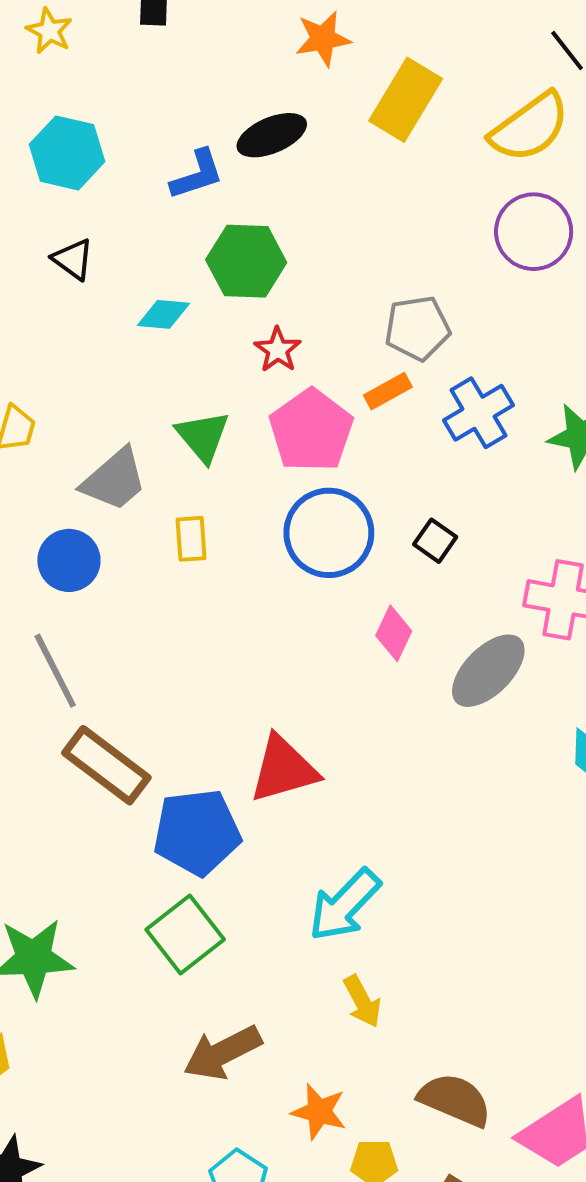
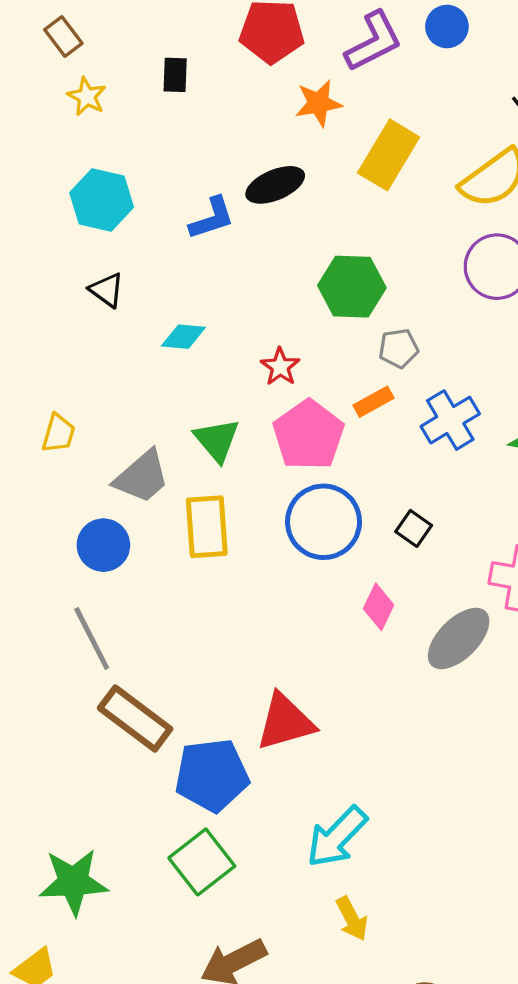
green hexagon: (246, 261) -> (352, 287), moved
gray pentagon: (417, 328) -> (399, 348), size x0.7
yellow rectangle: (191, 539) -> (207, 527), size x1.6

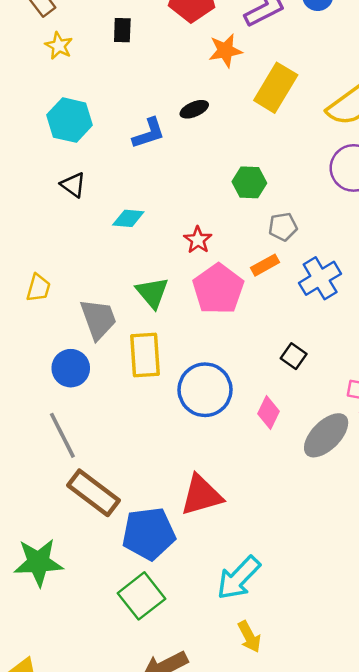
black ellipse: (275, 185) -> (194, 109), size x0.7
green hexagon: (352, 287) -> (249, 182), size x0.7
gray trapezoid: (142, 477) -> (98, 319), turned -69
blue circle: (324, 522) -> (205, 390), moved
green star: (73, 882) -> (38, 562), moved

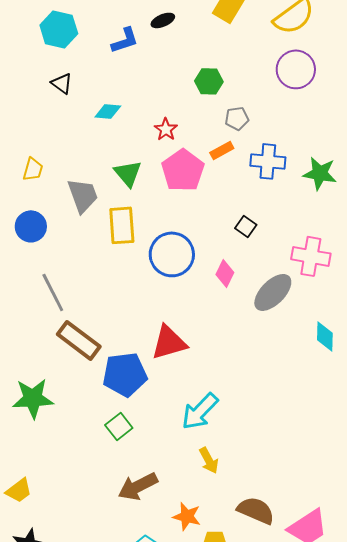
blue cross: (320, 278) -> (268, 161), turned 36
blue circle: (71, 368) -> (31, 226), moved
green square: (141, 596) -> (119, 426), size x0.7

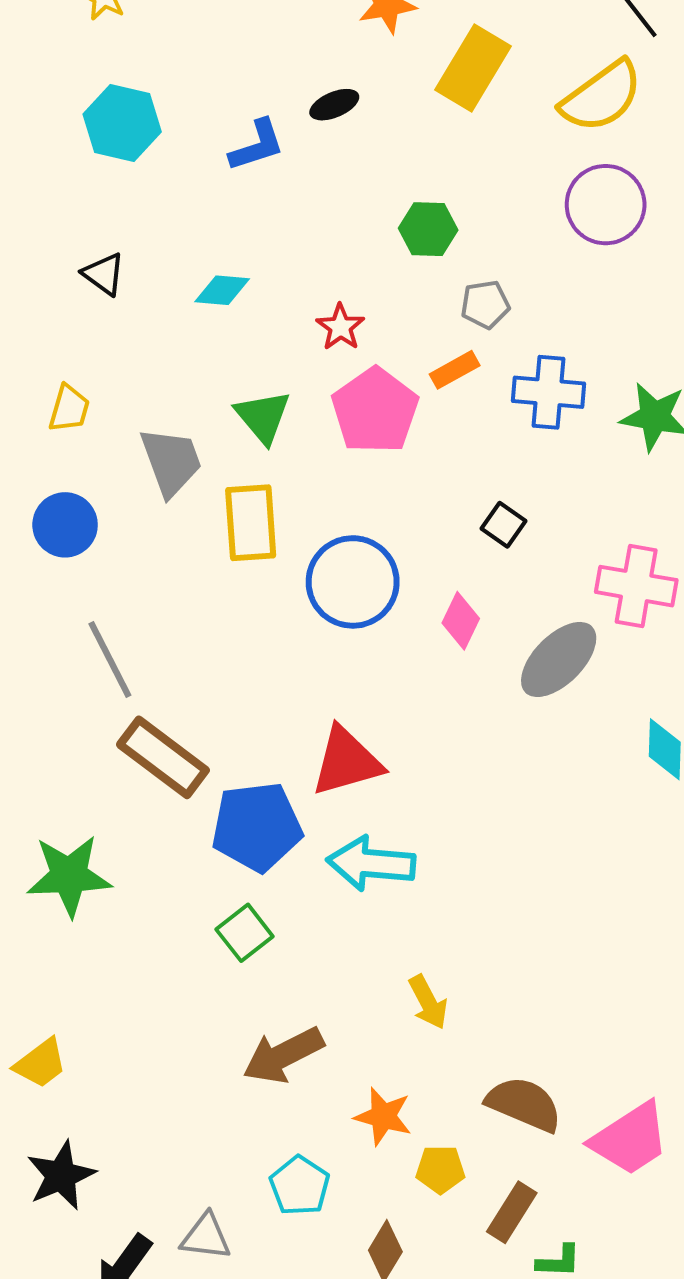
black triangle: (62, 83) -> (104, 274), moved
cyan arrow: (200, 411) -> (371, 863), moved, turned 51

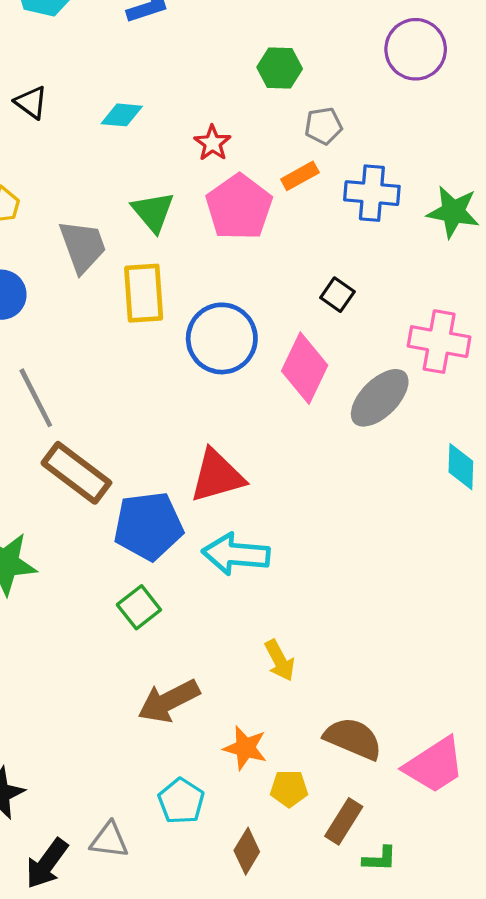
pink diamond: (461, 621) -> (305, 368), size x1.6

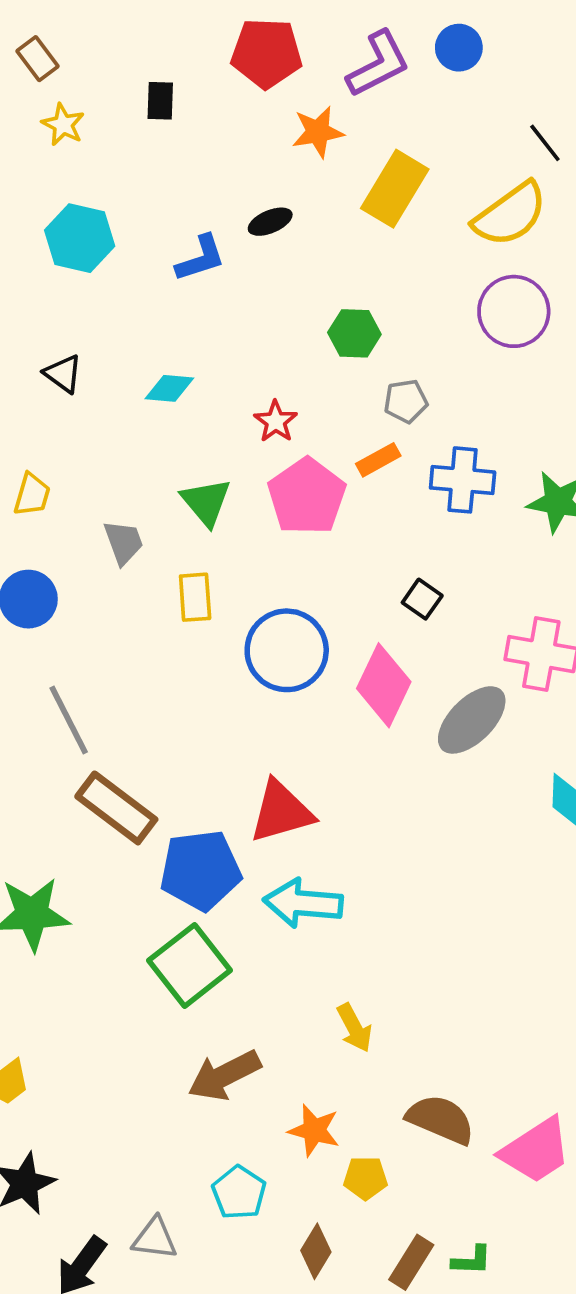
gray trapezoid: (83, 246) -> (124, 542), size x0.7
yellow rectangle: (144, 293) -> (195, 597), size x0.7
green square: (139, 607) -> (190, 965), size x1.6
brown rectangle: (344, 821) -> (411, 1262), moved

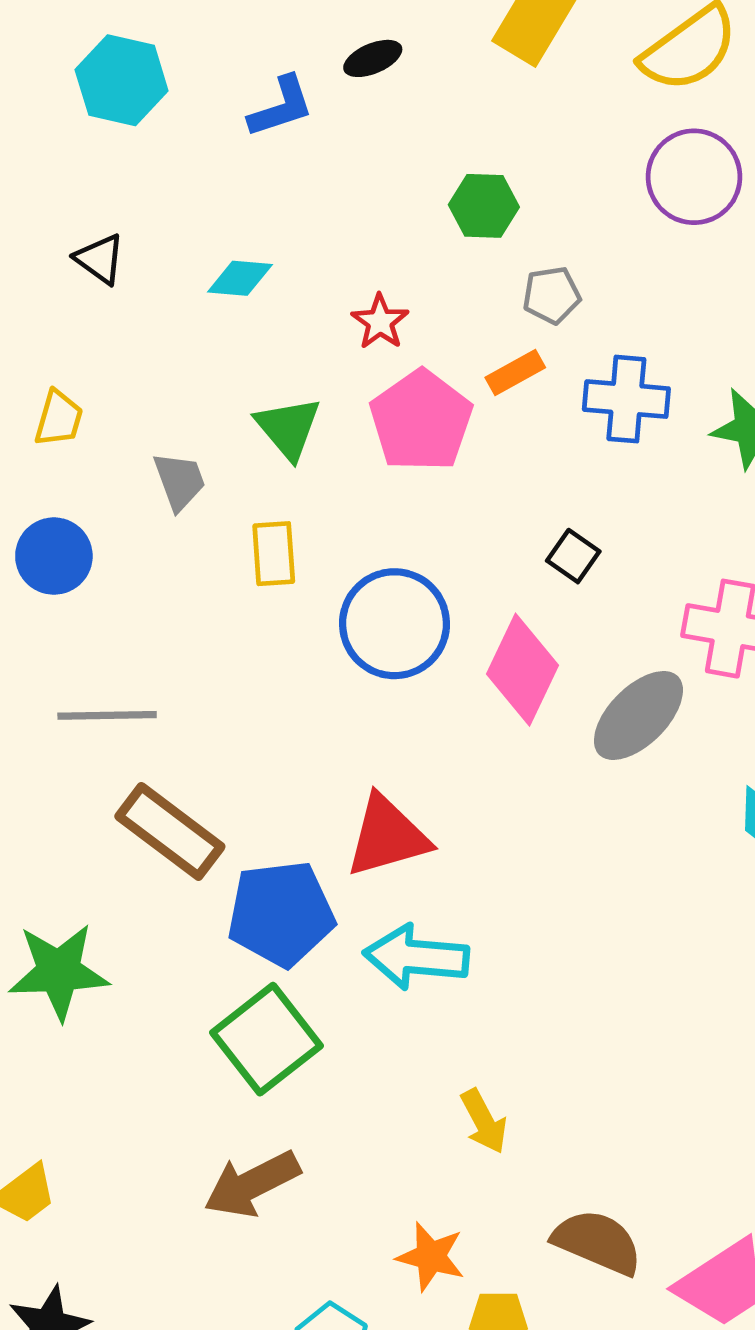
gray line: (69, 720) -> (107, 715), turned -64
brown arrow: (224, 1075) -> (252, 1184), moved

